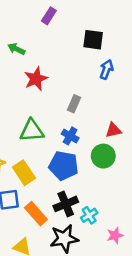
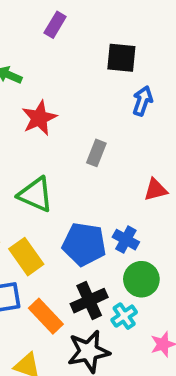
green triangle: (32, 131) -> (36, 194), turned 30
blue cross: (70, 136) -> (126, 240), moved
green circle: (103, 156) -> (141, 279), moved

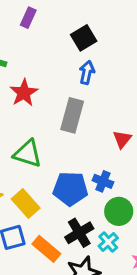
black square: (121, 58) -> (84, 38), turned -30
blue arrow: (143, 101) -> (87, 73), moved
gray rectangle: (96, 153) -> (72, 115), size x1.6
red triangle: (156, 190) -> (122, 139), turned -30

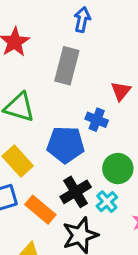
blue cross: (103, 181) -> (97, 120), moved

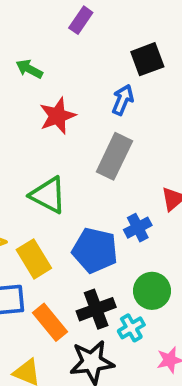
blue arrow: (82, 20) -> (123, 100), moved
blue cross: (97, 120) -> (138, 228), turned 30

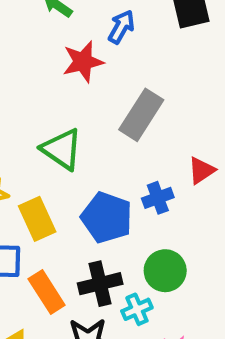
blue arrow: (123, 100) -> (121, 27), moved

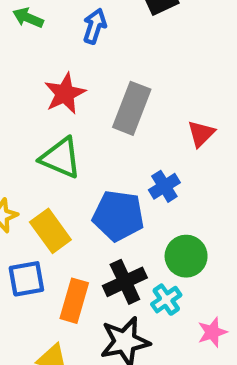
red star: (83, 62) -> (65, 93), moved
red triangle: (201, 170) -> (201, 134), moved
orange rectangle: (47, 292) -> (74, 301), turned 60

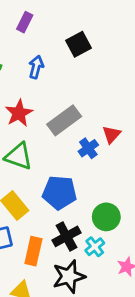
gray rectangle: (132, 108) -> (64, 120), turned 36
blue cross: (164, 186) -> (88, 148), moved

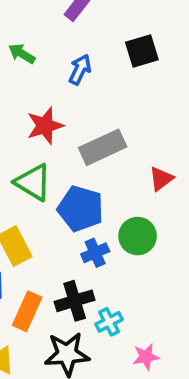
blue cross: (88, 148) -> (95, 253), moved
blue pentagon: (59, 193) -> (81, 209), moved
green circle: (106, 217) -> (138, 236), moved

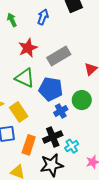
green arrow: (22, 54) -> (12, 20), moved, turned 40

